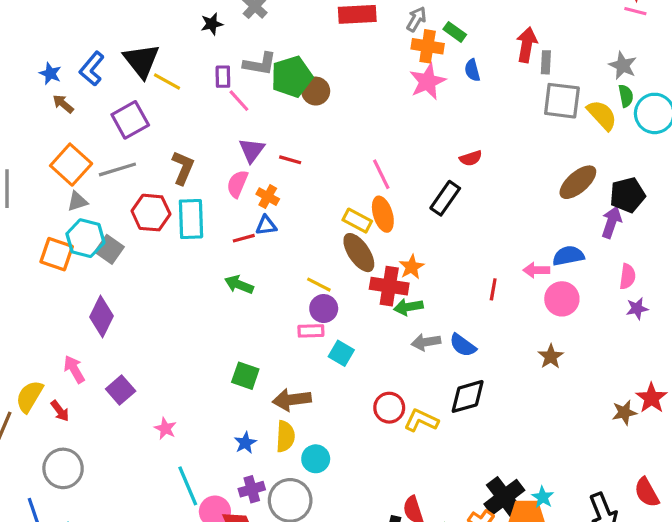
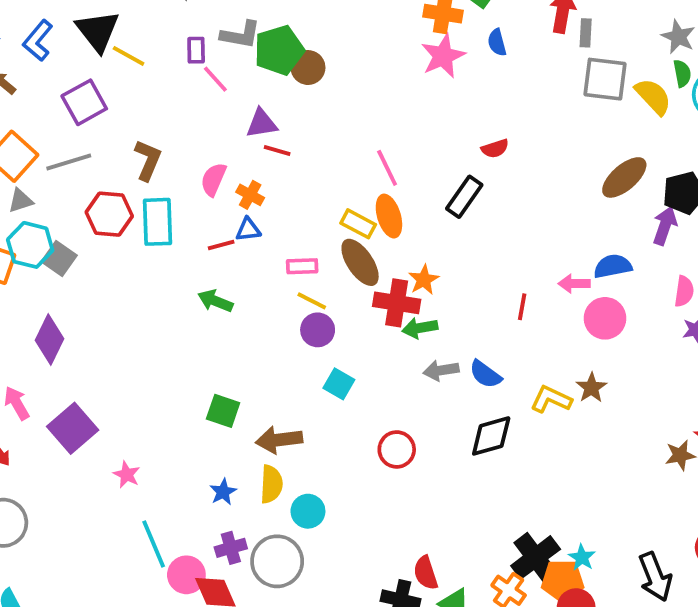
purple triangle: (252, 150) -> (262, 123), moved, turned 44
pink rectangle: (311, 331) -> (302, 266), moved
purple square: (121, 390) -> (73, 428), size x1.4
yellow L-shape: (421, 420) -> (551, 399), moved

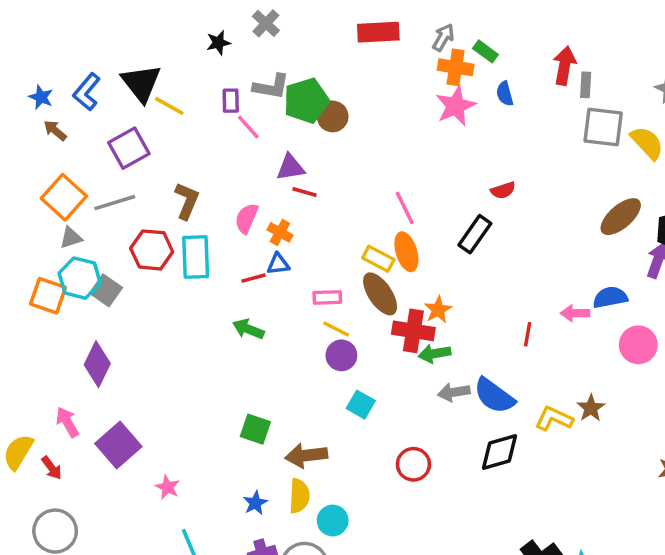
pink circle: (605, 318) -> (638, 345), moved
blue semicircle: (485, 374) -> (494, 396), size x1.4

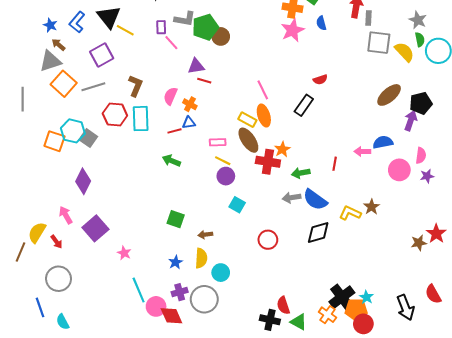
gray triangle: (71, 238) -> (50, 61), moved, size x1.6
green arrow: (435, 354) -> (301, 173), moved
brown arrow: (306, 456) -> (205, 235), size x0.6

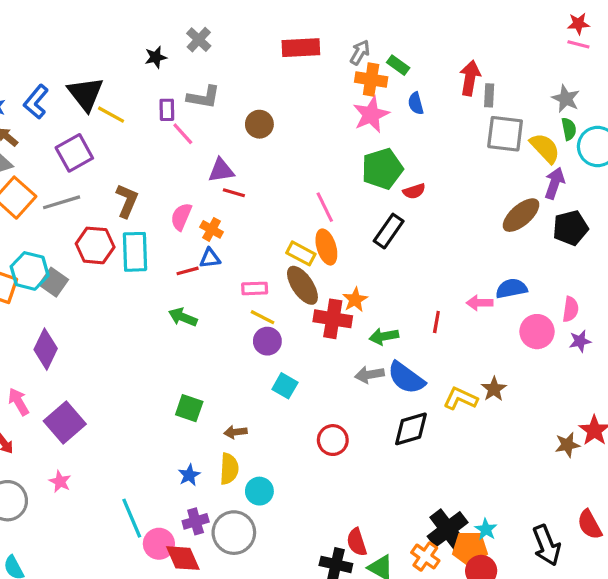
green pentagon: (205, 27) -> (382, 169), moved
purple arrow: (411, 121) -> (555, 183), moved
pink star: (124, 253) -> (60, 482), moved

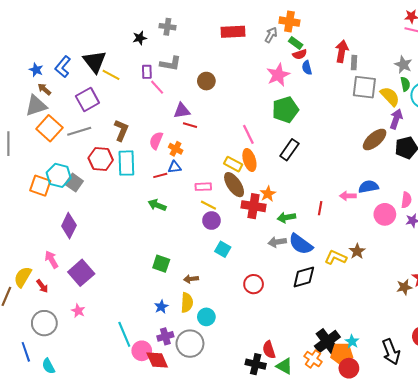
gray cross: (199, 40) -> (167, 27), turned -35
orange cross: (371, 79) -> (289, 22), moved
red semicircle: (414, 191) -> (300, 54), moved

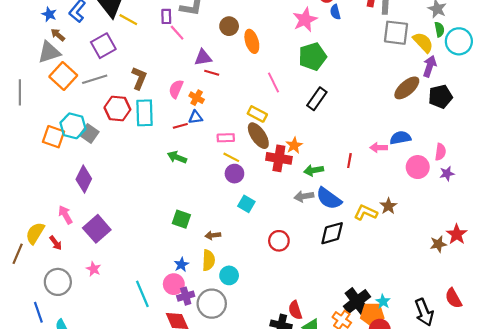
orange ellipse: (249, 160) -> (252, 41), moved
pink circle: (142, 351) -> (174, 284), moved

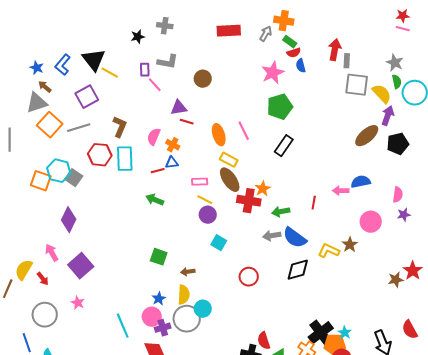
orange ellipse: (252, 41) -> (219, 135), moved
pink circle: (418, 167) -> (371, 222), moved
gray circle: (212, 304) -> (187, 319), moved

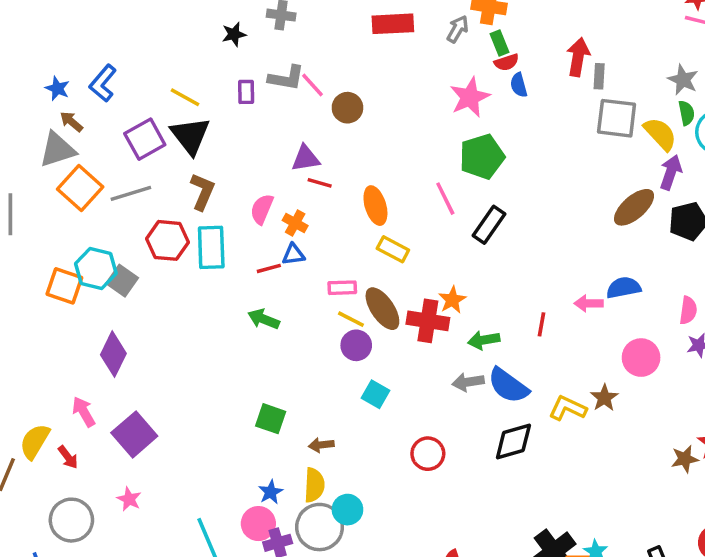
green rectangle: (290, 42) -> (500, 43), turned 32
black triangle: (94, 60) -> (190, 136), moved
pink line: (155, 85) -> (313, 85), moved
pink line: (244, 131) -> (445, 199), moved
brown ellipse: (230, 180) -> (382, 309), moved

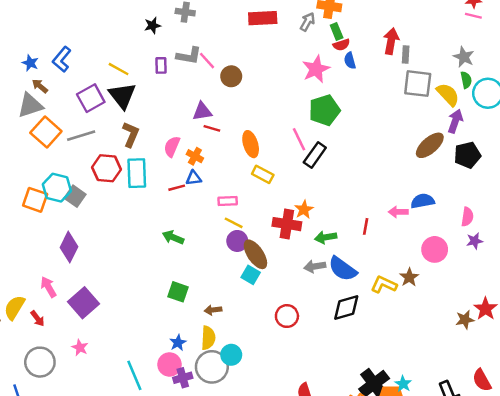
black rectangle: (489, 225) -> (315, 155), moved
brown ellipse: (382, 309) -> (255, 254), moved
green arrow: (264, 319) -> (173, 237), moved

